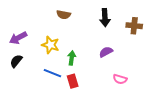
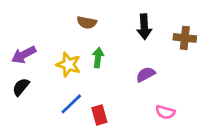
green arrow: (72, 58) -> (98, 58), moved
blue line: (52, 73) -> (71, 104), turned -66

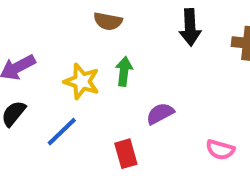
purple semicircle: (146, 74) -> (160, 114), moved
blue line: (71, 104) -> (62, 132), moved

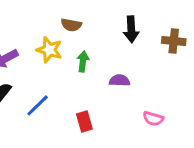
yellow star: (82, 81) -> (49, 50), moved
purple semicircle: (160, 114) -> (120, 81), moved, turned 30

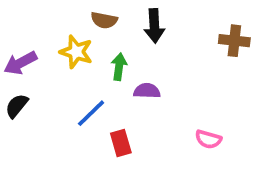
black arrow: (131, 29) -> (154, 26), moved
purple semicircle: (120, 81) -> (147, 91), moved
blue line: (38, 105) -> (91, 113), moved

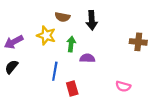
brown cross: (234, 41) -> (138, 42), moved
blue line: (91, 113) -> (55, 71), turned -36

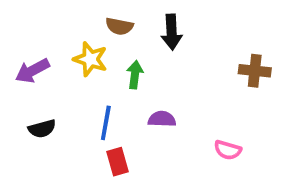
purple semicircle: (87, 58) -> (162, 119), moved
black semicircle: (12, 67) -> (42, 129), moved, turned -144
red rectangle: (72, 89) -> (117, 162), moved

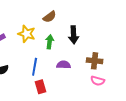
brown semicircle: (119, 26) -> (50, 17), moved, turned -48
black arrow: (172, 32) -> (74, 35), moved
brown cross: (255, 71) -> (95, 61), moved

